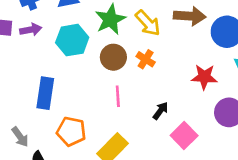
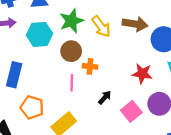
orange cross: (146, 59) -> (90, 66), moved, turned -32
pink square: (184, 136) -> (131, 111), moved

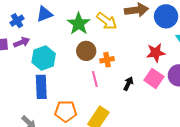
cyan hexagon: (39, 34) -> (44, 58), moved
pink square: (131, 111) -> (154, 78), moved

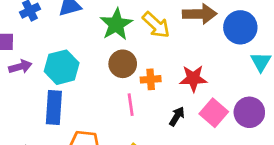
purple arrow: (22, 42) -> (20, 67), moved
red star: (156, 53) -> (193, 78), moved

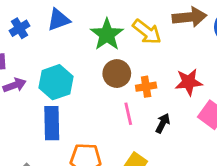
black arrow: (177, 116) -> (163, 123), moved

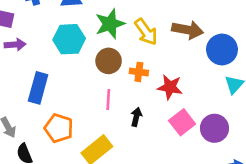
cyan hexagon: (56, 82) -> (69, 39), moved
orange cross: (146, 87) -> (139, 72), moved
black arrow: (163, 123) -> (136, 117), turned -30

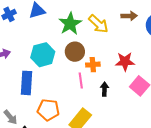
brown arrow: (188, 30) -> (129, 16), size x0.7
cyan hexagon: (69, 39) -> (43, 55), moved
orange cross: (139, 72) -> (93, 65), moved

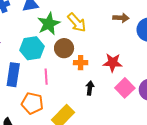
green star: (70, 24) -> (49, 24), moved
yellow arrow: (98, 24) -> (77, 23), moved
pink line: (81, 81) -> (46, 77), moved

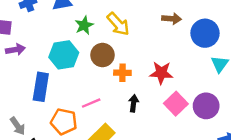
green star: (49, 24) -> (84, 25), size x0.7
pink line: (46, 77) -> (91, 103), moved, turned 70

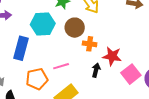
red star: (161, 73) -> (112, 56), moved
orange pentagon: (64, 122) -> (37, 79), turned -30

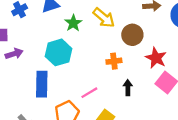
brown circle: (75, 28) -> (132, 35), moved
red star: (112, 56) -> (156, 58), moved, turned 30

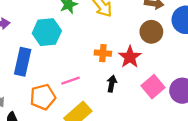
brown circle: (132, 35) -> (151, 32), moved
red star: (156, 58) -> (130, 57), moved

